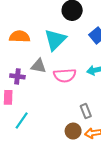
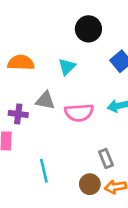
cyan triangle: (55, 40) -> (67, 67), size x0.6
cyan line: (22, 121) -> (44, 171), moved, turned -48

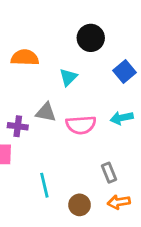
orange semicircle: (21, 63) -> (25, 58), moved
brown circle: (90, 184) -> (80, 205), moved

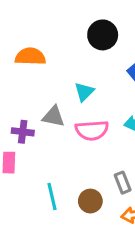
cyan triangle: (68, 77) -> (84, 92), moved
brown circle: (80, 205) -> (90, 201), moved

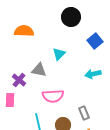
pink semicircle: (92, 130) -> (53, 96), moved
purple cross: (23, 132) -> (19, 80), turned 32

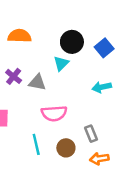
black circle: (71, 17) -> (72, 42), moved
purple cross: (19, 80) -> (14, 76), moved

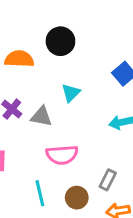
black circle: (72, 42) -> (60, 41), moved
gray rectangle: (91, 134) -> (108, 180), turned 49

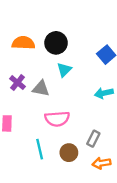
black circle: (60, 41) -> (56, 43), moved

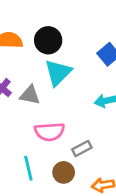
cyan triangle: (64, 70) -> (58, 73), size x1.5
gray rectangle: (93, 139) -> (82, 149), moved, turned 35

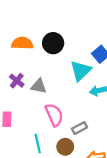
cyan triangle: (58, 73) -> (81, 71), moved
pink semicircle: (50, 132) -> (54, 115), turned -110

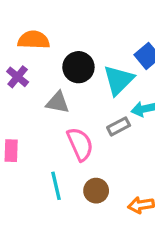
black circle: (53, 43) -> (78, 67), moved
purple cross: (17, 81) -> (18, 77), moved
gray rectangle: (80, 128) -> (119, 126), moved

